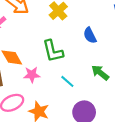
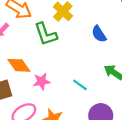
green L-shape: (53, 51) -> (46, 34), moved

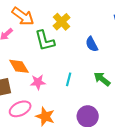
cyan line: (80, 85) -> (69, 79), moved, turned 64

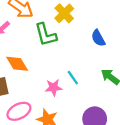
cyan line: (69, 79) -> (73, 78), turned -48
pink star: (38, 82) -> (54, 88), moved

